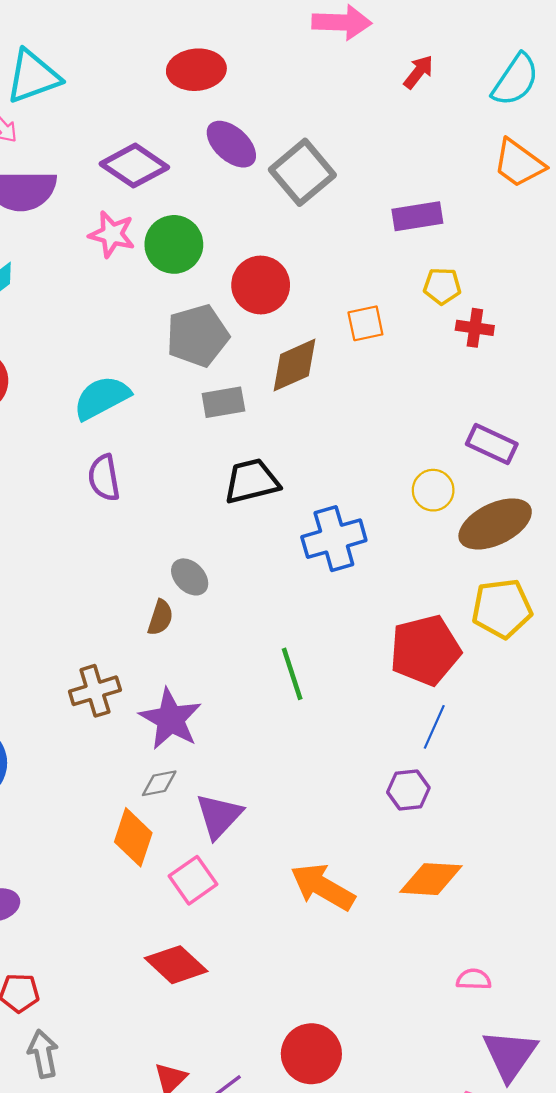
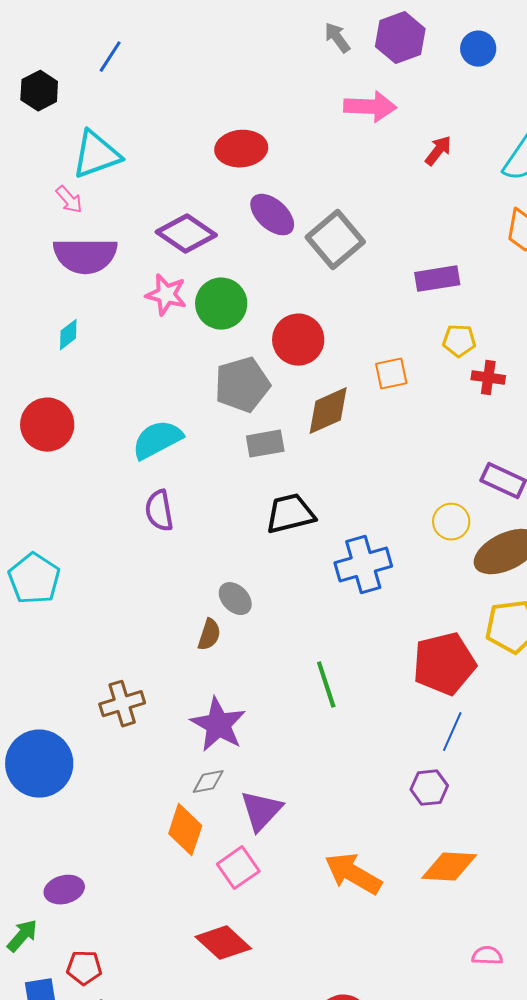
brown cross: (95, 691) -> (122, 704), moved

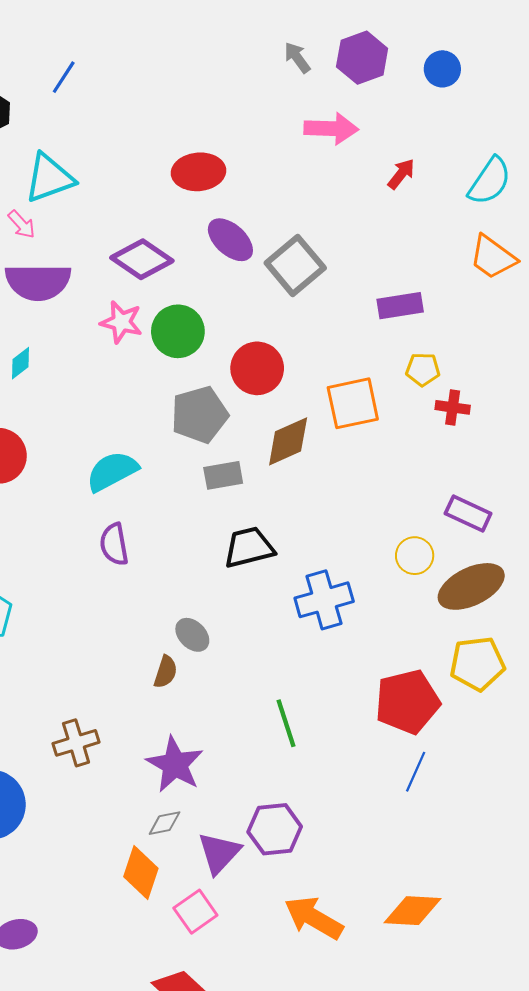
orange square: (391, 374) -> (353, 403), size x1.6
purple hexagon: (429, 788) -> (275, 829), moved, size x1.4

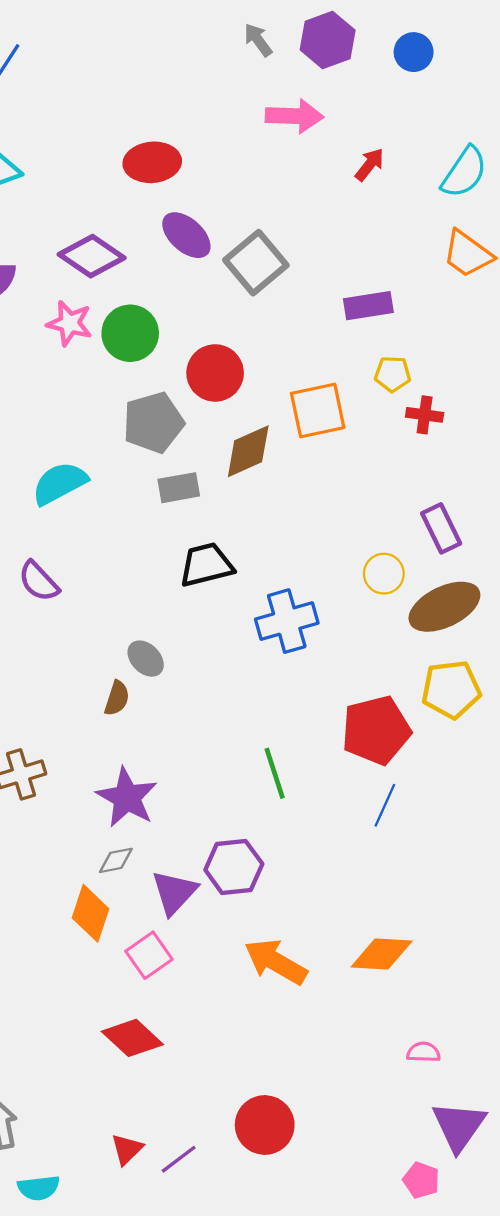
purple rectangle: (468, 513) -> (441, 528), turned 39
purple semicircle: (114, 544) -> (39, 581), moved, turned -33
green line: (286, 723) -> (275, 773), moved

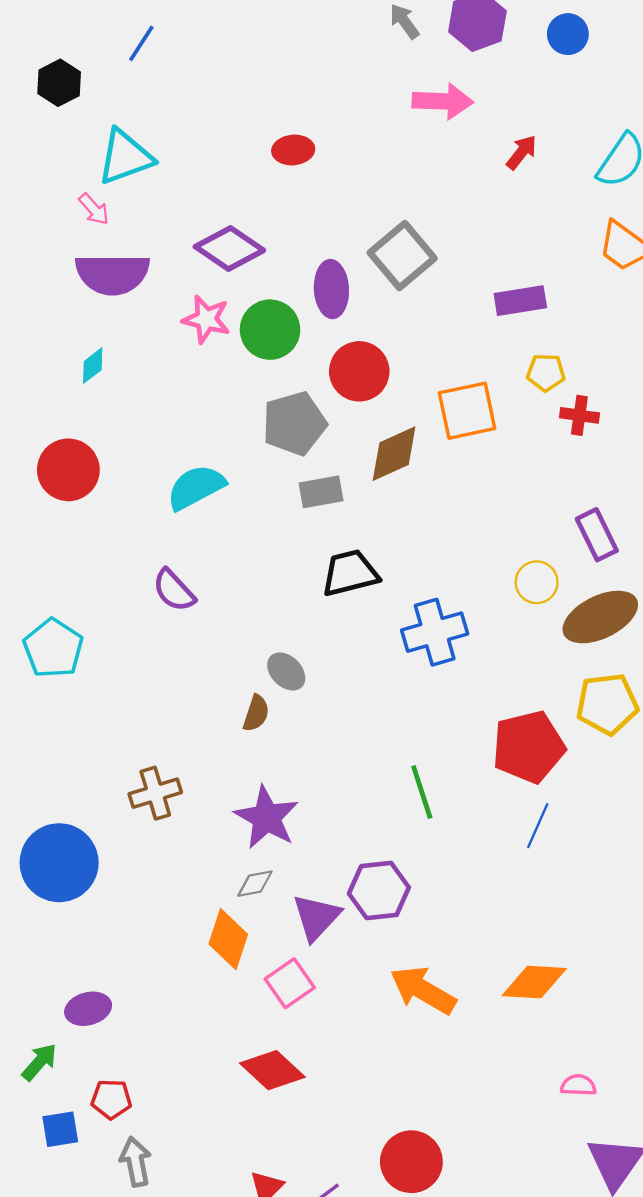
red ellipse: (152, 162) -> (293, 150), size x0.7
purple ellipse: (186, 235) -> (331, 289), moved, turned 45

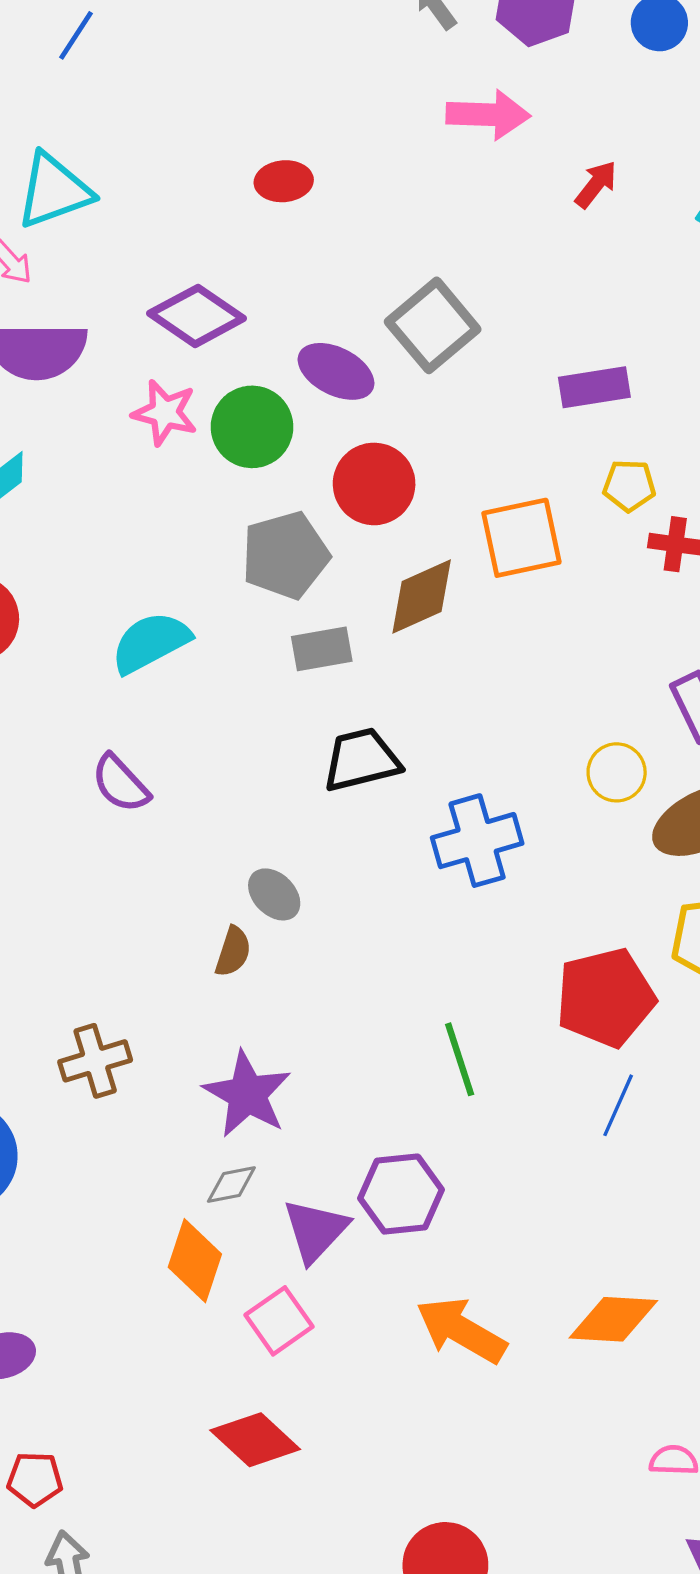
purple ellipse: (331, 289) -> (336, 371), turned -60

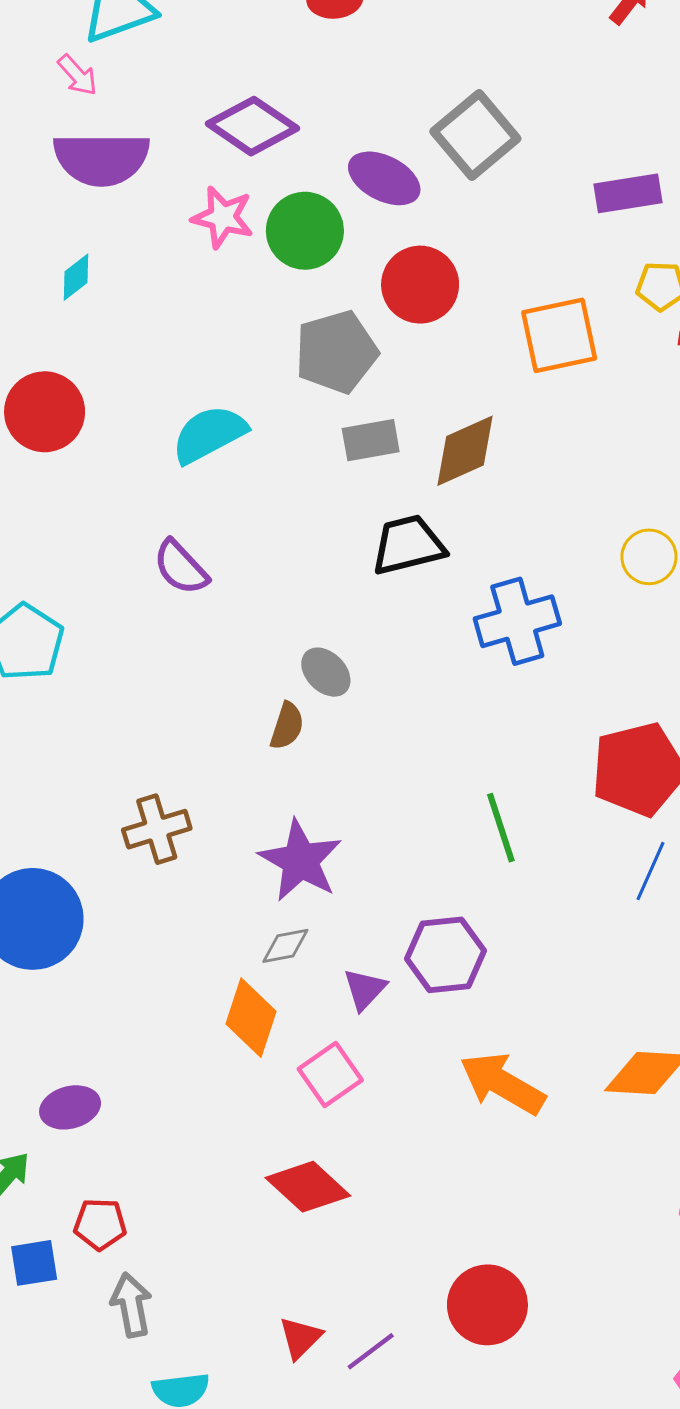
brown diamond: (422, 596) -> (465, 451), moved
purple triangle: (315, 1230) -> (365, 989), size x0.7

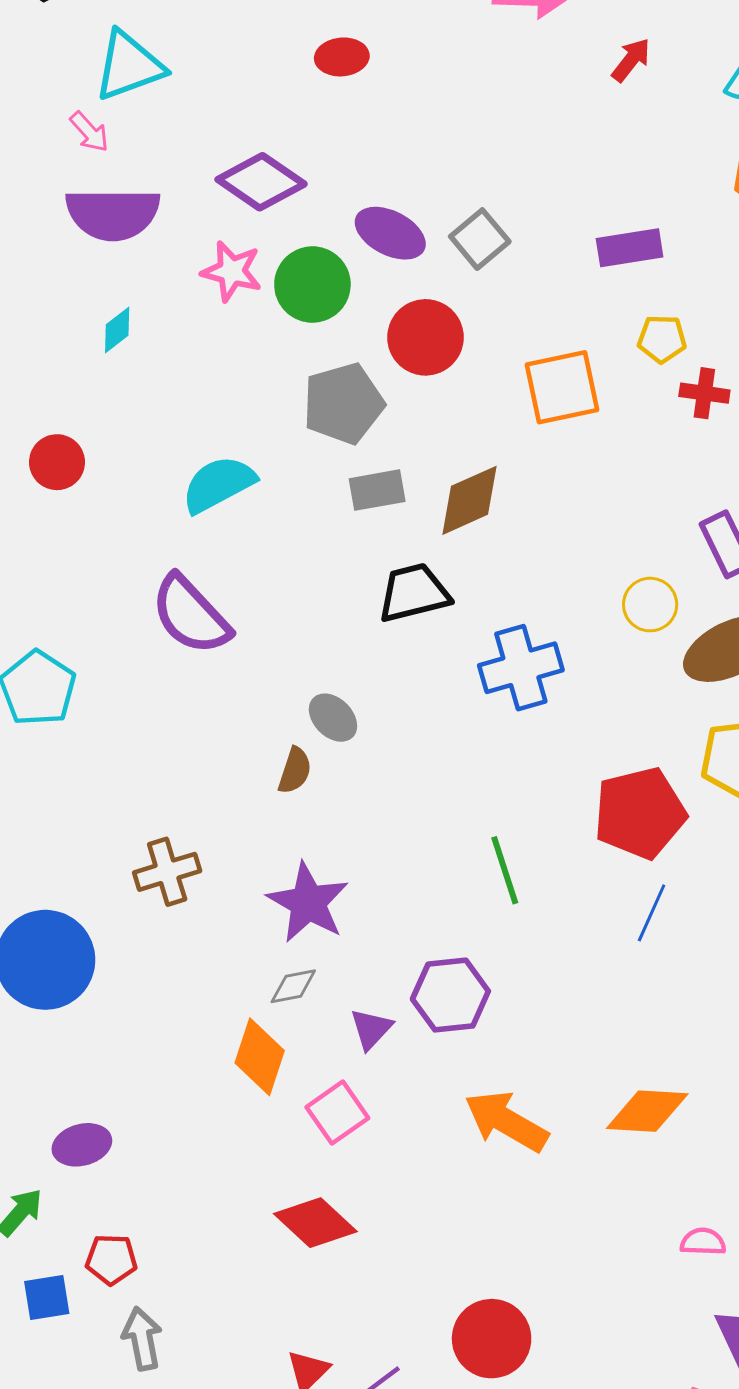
gray square: (475, 135) -> (480, 239), moved, size x0.7
cyan diamond: (76, 277) -> (117, 330), moved
red circle: (45, 412) -> (57, 462), size x0.7
purple semicircle: (181, 567) -> (191, 615), size x1.5

